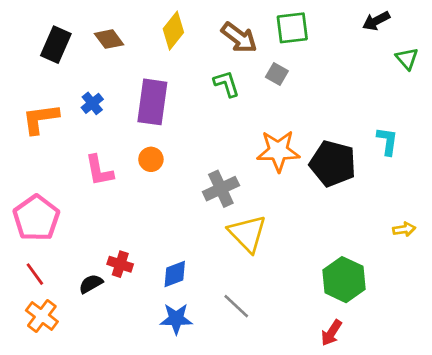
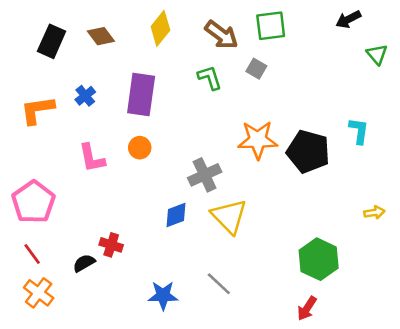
blue diamond: (175, 274) -> (176, 215), moved

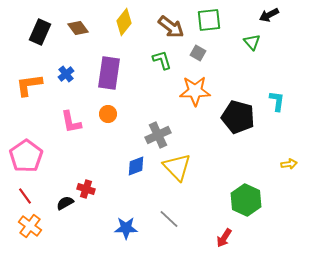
green triangle: (377, 54) -> (252, 42), moved
orange star: (258, 140) -> (195, 91), moved
red arrow: (307, 308) -> (224, 238), moved

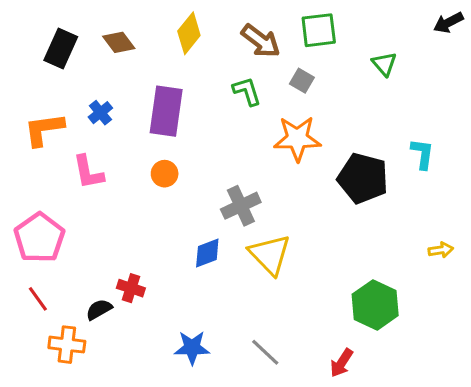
black arrow: (269, 15) -> (448, 23), moved
pink L-shape: (71, 122) -> (88, 172), moved
gray line: (169, 219) -> (265, 352), moved
orange cross: (30, 226) -> (67, 345), moved, turned -30

